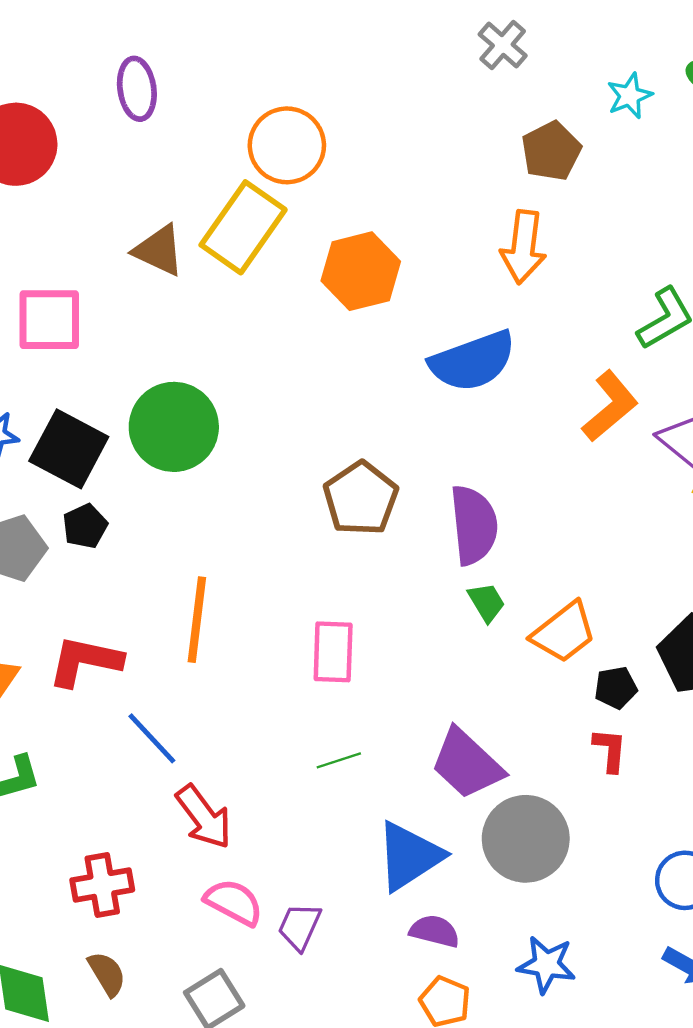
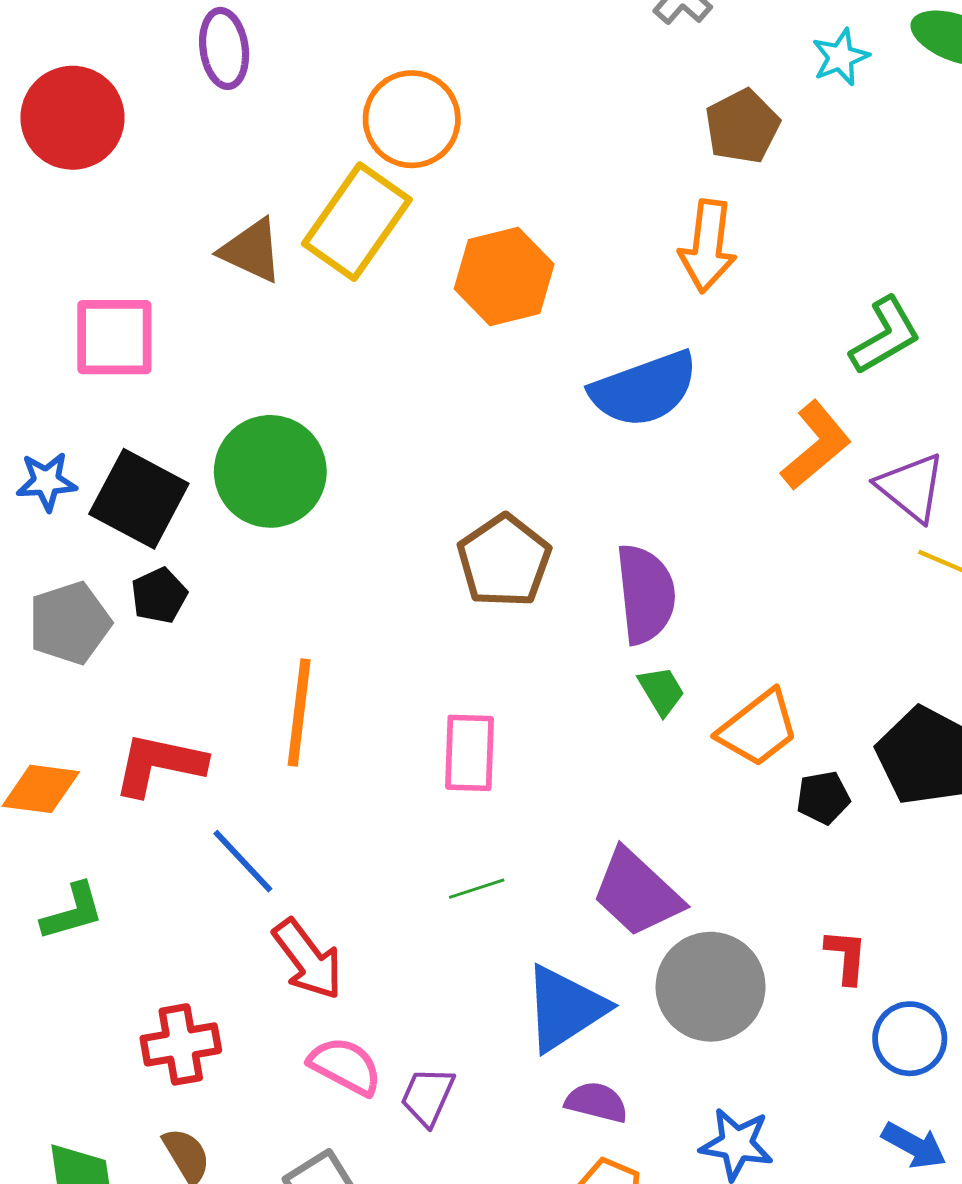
red L-shape: (610, 750) -> (846, 956), moved

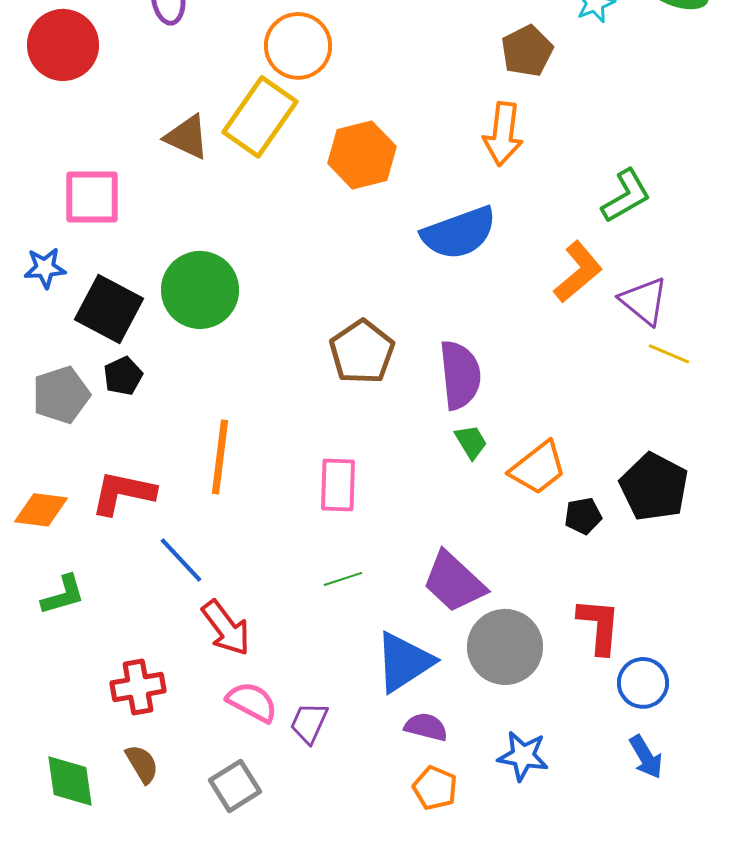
blue star: (47, 481) -> (45, 268), moved
red L-shape: (846, 956) -> (599, 626), size x1.5
blue arrow: (914, 1145) -> (646, 757), turned 30

